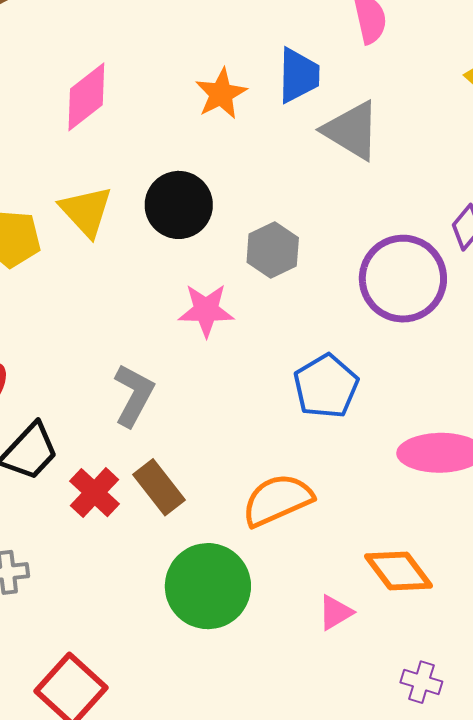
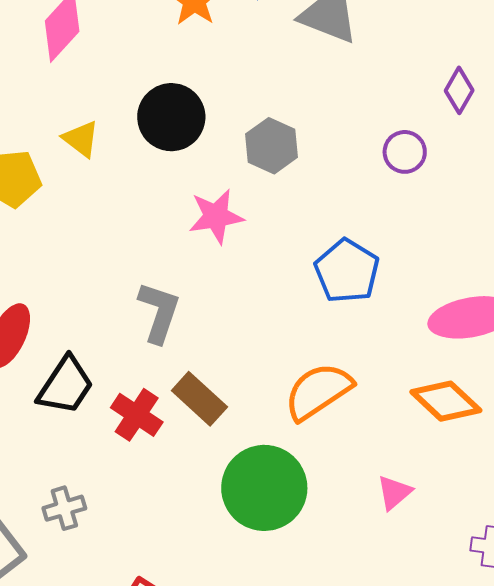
yellow triangle: (86, 211) -> (81, 139), size x0.7
purple circle: (403, 279) -> (405, 152), size x0.5
orange diamond: (399, 571) -> (446, 401), moved

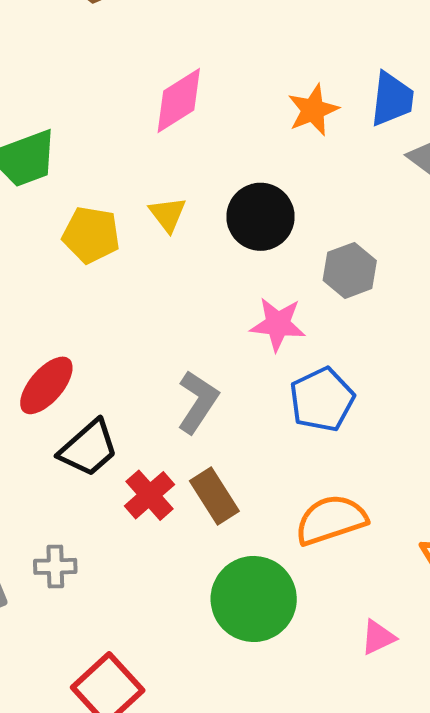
blue pentagon: (347, 271) -> (322, 400), moved

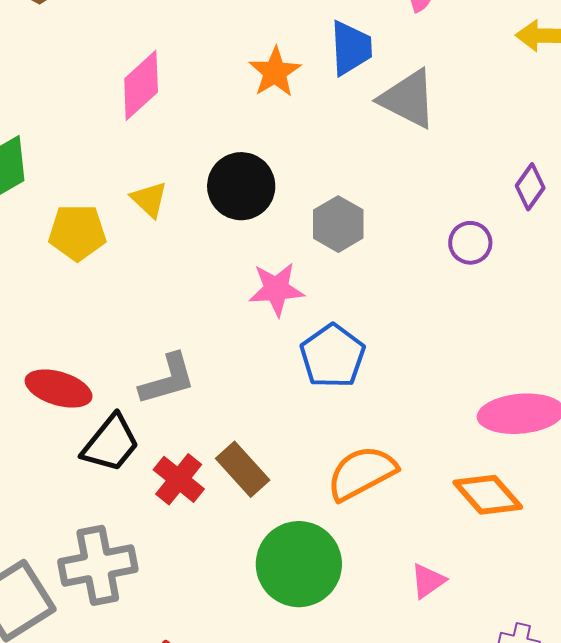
red ellipse: (46, 385) -> (59, 389), turned 76
gray L-shape: (198, 402) -> (168, 379), moved, turned 50
gray cross: (55, 566) -> (98, 565), size x1.8

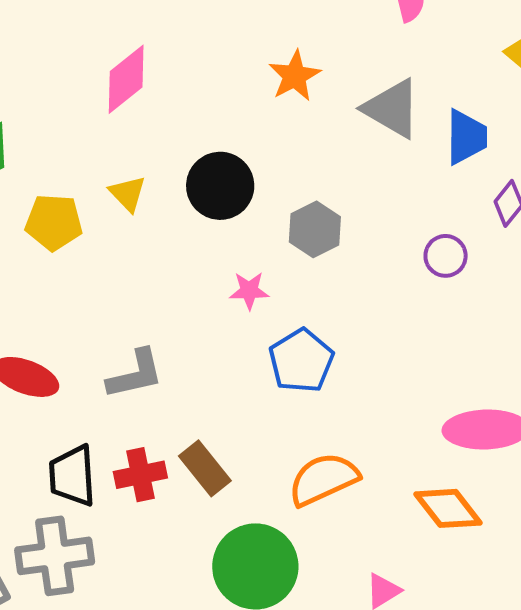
blue trapezoid: (351, 48) -> (466, 137), moved
orange star: (275, 72) -> (295, 76), moved
pink star: (276, 289) -> (249, 291), size x0.7
black trapezoid: (111, 443) -> (72, 476), moved, turned 134
red cross: (179, 479) -> (140, 475), turned 36

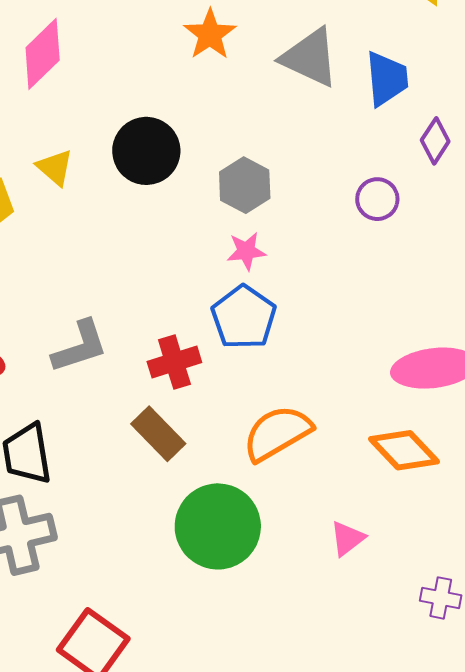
pink star: (249, 291) -> (246, 251), moved
red cross: (140, 475) -> (174, 362), moved

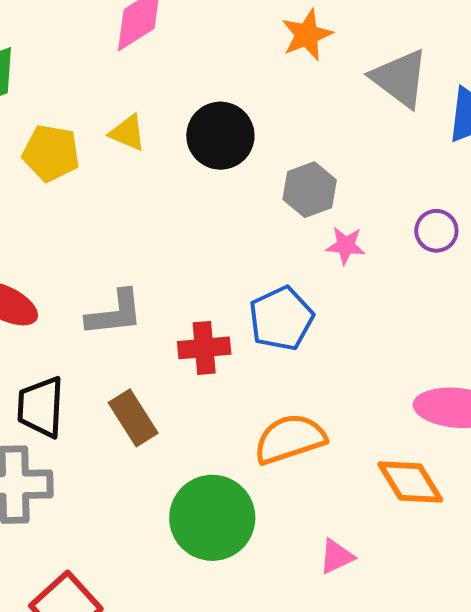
yellow triangle: (55, 167) -> (128, 133), turned -30
pink star: (246, 251) -> (346, 246), moved
brown rectangle: (158, 434) -> (133, 418), moved

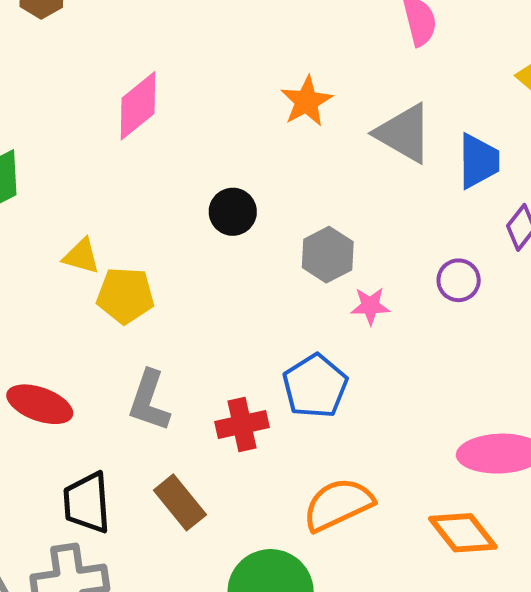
yellow triangle: (128, 133) -> (81, 256), moved
black circle: (220, 136) -> (233, 212), size x0.7
yellow pentagon: (51, 153) -> (125, 295), moved
gray L-shape: (115, 313) -> (149, 401), turned 122

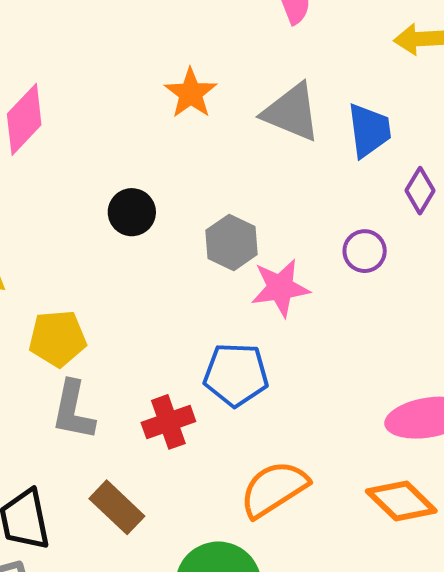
yellow pentagon: (125, 295) -> (57, 338), moved
pink star: (370, 306) -> (280, 288), size x1.5
blue pentagon: (315, 386) -> (236, 375), turned -30

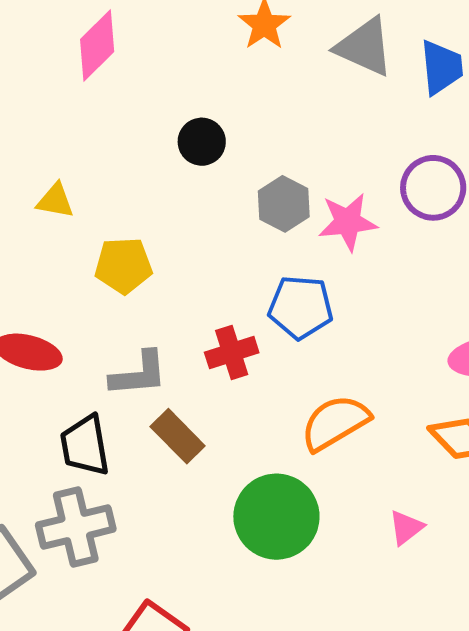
gray hexagon: (232, 242) -> (284, 204), moved
purple circle: (365, 251) -> (433, 188), size x1.5
gray L-shape: (73, 410) -> (139, 374), moved, turned -108

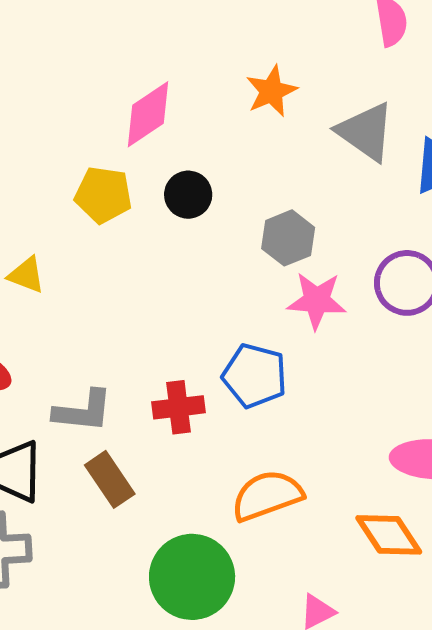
pink diamond: (97, 46) -> (148, 114), moved
yellow triangle: (55, 201) -> (26, 275), moved
gray hexagon: (284, 204) -> (288, 238), moved
yellow pentagon: (123, 266) -> (103, 195), moved

